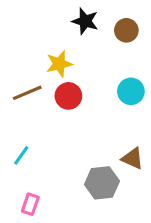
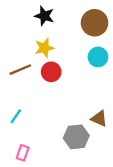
black star: (85, 21) -> (44, 16), moved
brown circle: (126, 30) -> (95, 23), size x1.5
cyan circle: (131, 91) -> (98, 57), moved

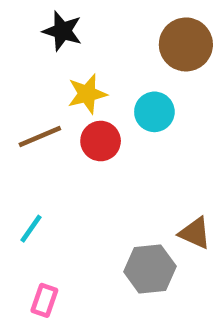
black star: (44, 16) -> (62, 31), moved
cyan circle: (98, 57) -> (154, 112), moved

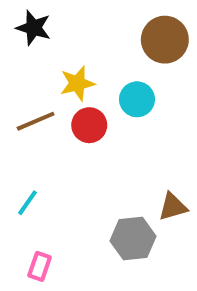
black star: (62, 31) -> (34, 28), moved
brown triangle: (195, 233) -> (173, 207), turned -40

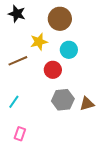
brown circle: (165, 40) -> (60, 19), moved
red circle: (89, 125) -> (53, 70), moved
gray hexagon: (133, 239) -> (63, 100), moved

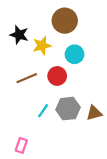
black star: (17, 14) -> (19, 35), moved
brown line: (18, 61) -> (27, 78), moved
cyan line: (14, 102) -> (43, 111), moved

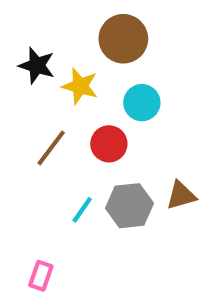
yellow star: (42, 46) -> (80, 86), turned 30
brown line: (27, 78) -> (51, 148), turned -30
brown triangle: (94, 113) -> (181, 195), moved

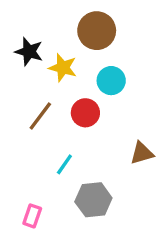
gray hexagon: (130, 206) -> (93, 200), moved

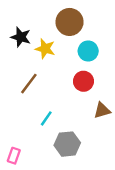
cyan circle: (111, 81) -> (88, 51), moved
red circle: (85, 113) -> (83, 81), moved
pink rectangle: (32, 216) -> (14, 156), moved

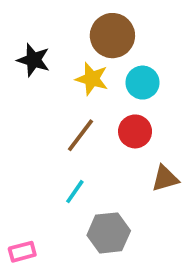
yellow star: (45, 49) -> (92, 79), moved
brown line: (29, 84) -> (81, 135), moved
pink rectangle: (14, 156) -> (22, 252), turned 56

